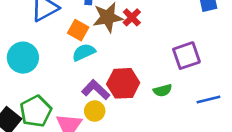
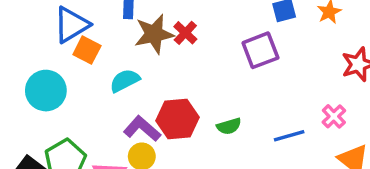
orange square: (78, 30) -> (87, 50), moved
purple square: (186, 56) -> (260, 50), moved

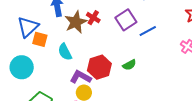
purple square: (260, 50) -> (126, 20), moved
cyan semicircle: (125, 81) -> (65, 52), turned -78
blue line: (289, 136) -> (148, 31), moved

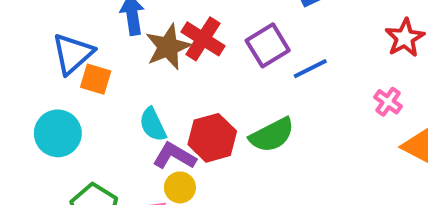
red cross: (93, 18) -> (203, 39), size x1.5
cyan semicircle: (65, 52) -> (153, 125), moved
green semicircle: (129, 65) -> (272, 135), size x1.6

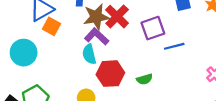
cyan semicircle: (153, 125) -> (89, 54), moved
green semicircle: (272, 135) -> (144, 79), size x0.6
purple L-shape: (174, 156) -> (97, 37), moved

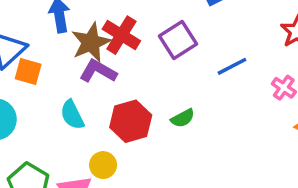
blue line: (174, 46) -> (232, 66), moved
cyan semicircle: (89, 54) -> (72, 115), moved

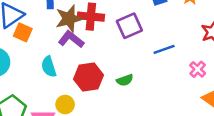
red cross: (121, 35) -> (91, 17), turned -35

